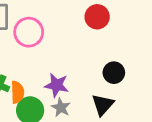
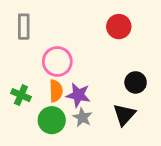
pink circle: (29, 32) -> (57, 61), moved
orange semicircle: (18, 92) -> (56, 91), moved

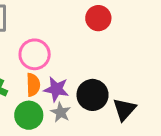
black circle: (136, 82) -> (93, 95), moved, size x1.4
black triangle: (124, 115) -> (124, 109), moved

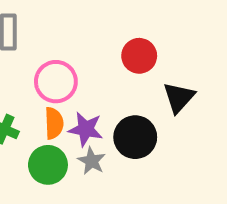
red circle: (98, 18) -> (139, 56), moved
black triangle: (124, 109) -> (179, 97), moved

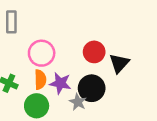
red circle: (139, 56) -> (94, 52), moved
gray star: (92, 161) -> (78, 102), moved

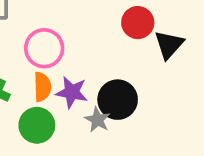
red circle: (94, 52) -> (138, 23), moved
black triangle: (119, 63) -> (169, 45), moved

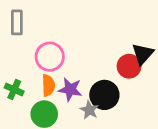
red circle: (138, 23) -> (129, 66), moved

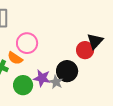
orange semicircle: (48, 85) -> (15, 58), moved, turned 126
purple star: (70, 89) -> (42, 78), moved

